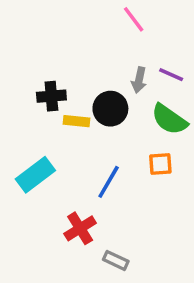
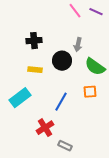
purple line: (171, 75) -> (96, 12), moved
black cross: (51, 96) -> (34, 41), moved
yellow rectangle: (76, 121) -> (35, 70), moved

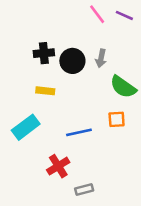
black circle: (62, 61) -> (72, 61), moved
blue line: (61, 102) -> (79, 132), turned 48
gray rectangle: (65, 146) -> (84, 189), turned -40

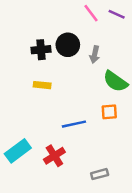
black circle: (72, 61) -> (68, 45), moved
cyan rectangle: (26, 127) -> (18, 151), moved
gray rectangle: (84, 189) -> (100, 174), moved

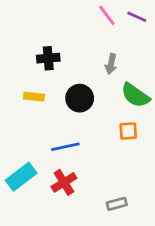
black circle: (68, 45) -> (80, 98), moved
yellow rectangle: (42, 85) -> (34, 97), moved
blue line: (74, 124) -> (65, 147), moved

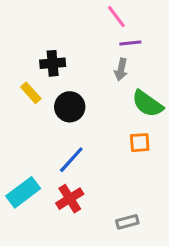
purple line: (137, 17) -> (130, 43), moved, turned -30
yellow rectangle: (34, 97) -> (31, 93), moved, turned 42
black circle: (80, 98) -> (70, 107), moved
blue line: (65, 147) -> (71, 160), turned -36

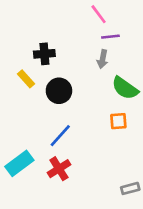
gray rectangle: (127, 222) -> (130, 188), moved

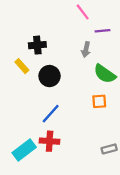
purple line: (110, 37) -> (103, 31), moved
cyan rectangle: (19, 163) -> (24, 150), moved
red cross: (59, 169) -> (50, 141), turned 36
gray rectangle: (130, 188) -> (109, 149), moved

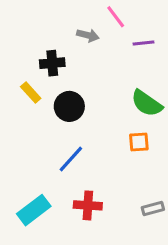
gray arrow: (86, 50) -> (88, 35), moved, turned -88
red cross: (50, 141) -> (88, 205), moved

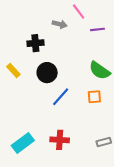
yellow rectangle: (31, 92) -> (13, 70), moved
blue line: (71, 159) -> (61, 97), moved

